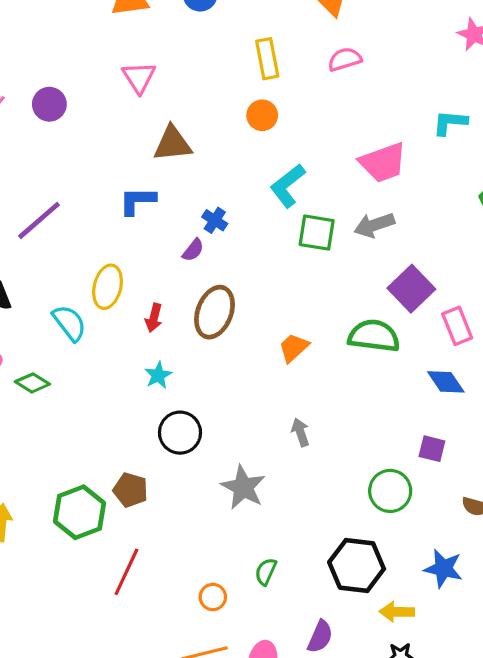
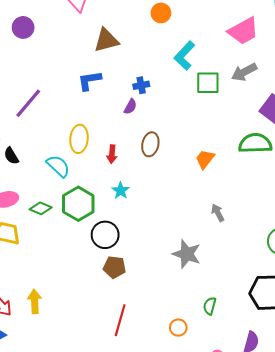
blue cross: (215, 220) -> (141, 85), turned -35
brown ellipse: (215, 312) -> (150, 144), size x0.7
black circle: (180, 433) -> (105, 235), moved
green hexagon: (79, 512) -> (78, 204), moved

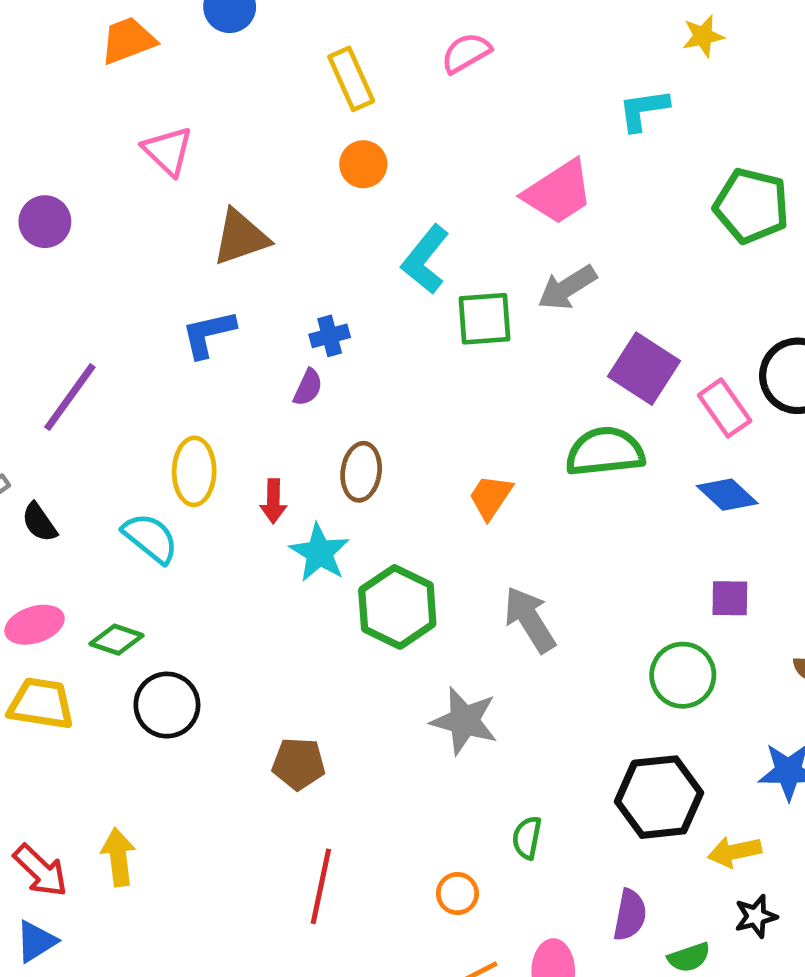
cyan star: (121, 191) -> (319, 553), moved, size x1.4
green hexagon: (78, 204) -> (397, 607), moved
gray arrow: (218, 213) -> (530, 620), size x1.6
black circle: (105, 235) -> (167, 705), moved

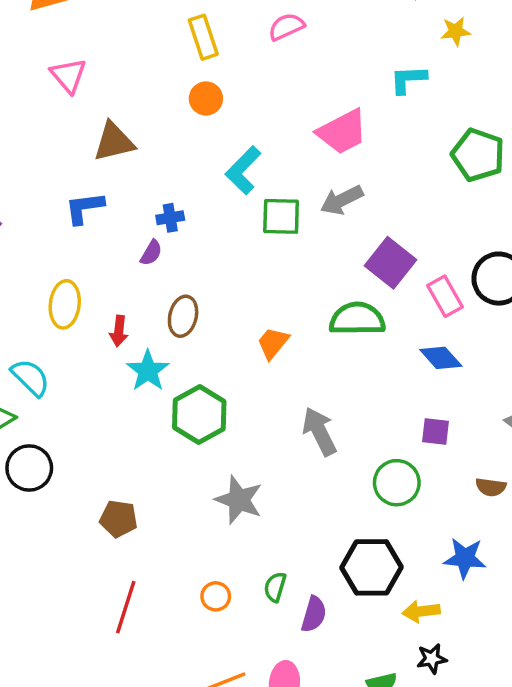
cyan semicircle: (150, 538) -> (30, 377), moved
gray arrow: (530, 620) -> (319, 431), moved
orange circle: (457, 894) -> (216, 596), moved
purple semicircle: (630, 915) -> (314, 614), moved

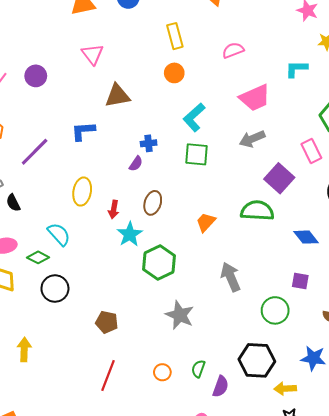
pink semicircle: (286, 27) -> (233, 50), moved
blue L-shape: (84, 208) -> (83, 131), moved
green square: (281, 216) -> (197, 154), moved
pink rectangle: (445, 296) -> (311, 151), moved

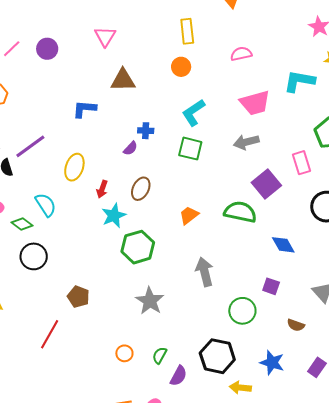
cyan L-shape: (296, 69) -> (299, 81), size x1.4
purple line: (35, 152) -> (30, 146), moved
red line: (108, 375) -> (50, 334), moved

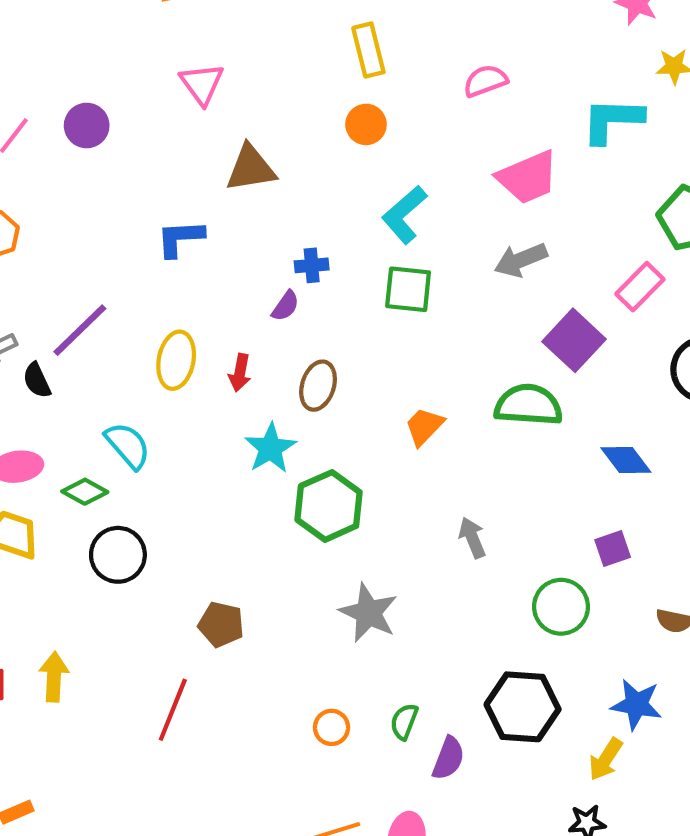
pink rectangle: (302, 163) -> (640, 287), turned 70
red arrow: (102, 189) -> (240, 373), moved
gray arrow: (205, 272) -> (472, 538), size x0.7
purple square: (271, 286) -> (613, 548), turned -30
yellow arrow: (240, 388) -> (606, 759), moved, turned -55

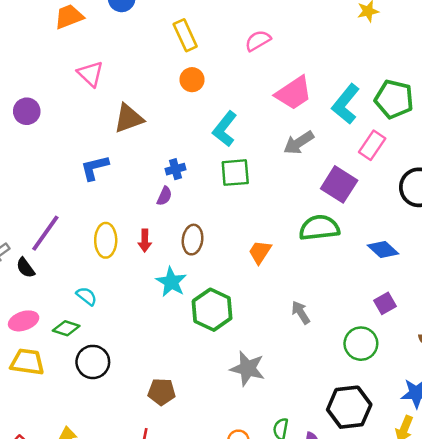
cyan L-shape: (612, 120) -> (346, 104), moved, turned -42
cyan semicircle: (128, 445) -> (87, 296), size x0.7

